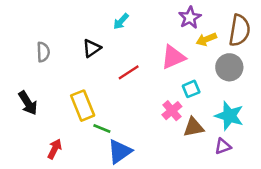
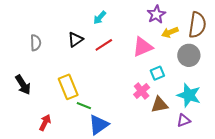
red line: (129, 72) -> (104, 45), moved

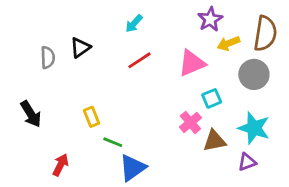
black triangle: (75, 40) -> (80, 48), moved
yellow rectangle: (68, 87) -> (92, 117), size x0.6

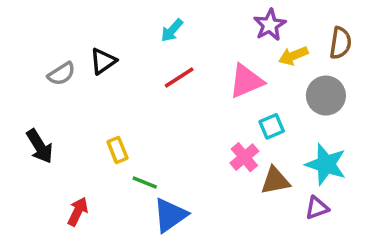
brown semicircle: (265, 33) -> (340, 43), size x0.7
gray semicircle: (48, 57) -> (61, 74), turned 60

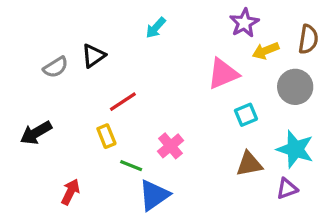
red line: (179, 77) -> (123, 102), moved
black arrow: (40, 146) -> (36, 133), turned 92
pink cross: (244, 157) -> (170, 146), moved

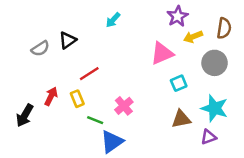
black arrow: (36, 133) -> (25, 115), moved, turned -30
red arrow: (70, 192) -> (51, 96), moved

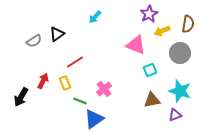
pink triangle: (162, 53) -> (136, 45), turned 45

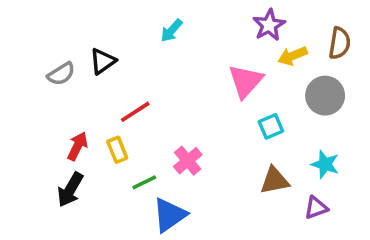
pink triangle: (136, 45) -> (246, 81), turned 50
cyan star: (180, 91) -> (325, 164), size x0.7
black arrow: (21, 97) -> (70, 190), moved
green line: (80, 101) -> (144, 182), turned -48

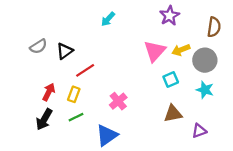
yellow arrow: (293, 56) -> (181, 50), moved
black triangle: (103, 61) -> (65, 51), moved
yellow rectangle: (117, 150) -> (74, 94), turned 42
cyan star: (325, 164) -> (205, 90), moved
green line: (144, 182) -> (76, 117), moved

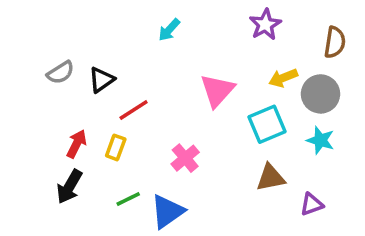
pink triangle: (155, 51) -> (217, 90), moved
cyan square: (171, 79) -> (267, 124), size x1.5
green line: (76, 117) -> (128, 199), moved

